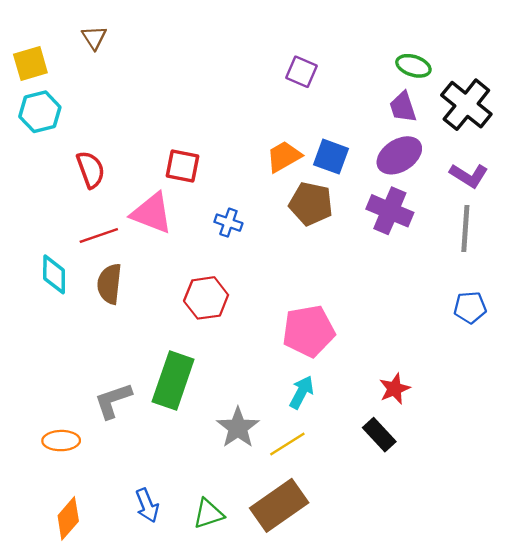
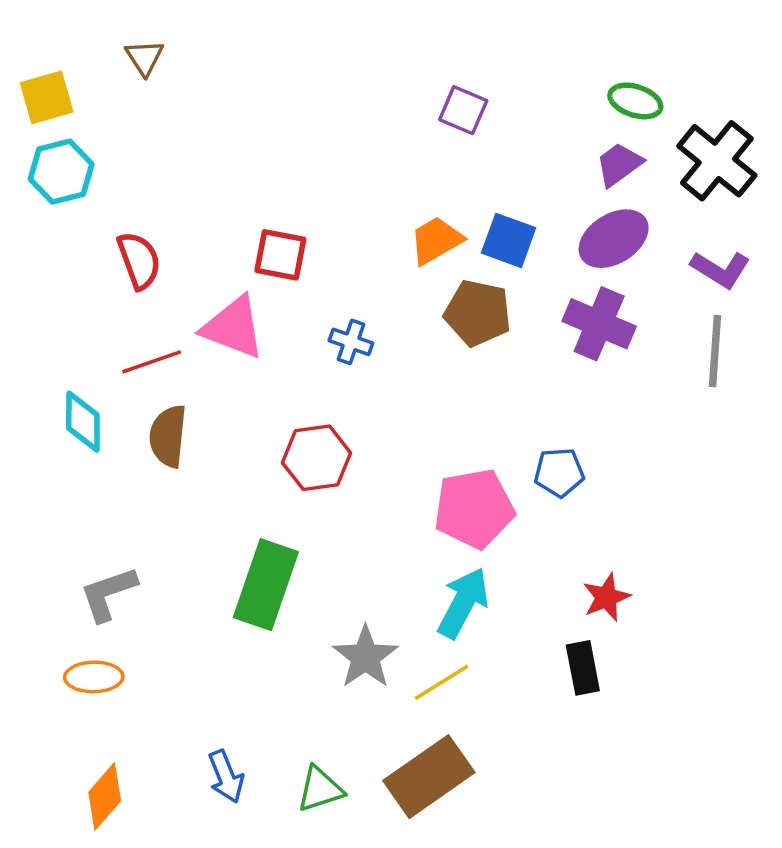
purple trapezoid: (403, 107) -> (619, 164), turned 72
blue pentagon: (470, 307) -> (559, 472), moved
cyan arrow: (302, 392) -> (463, 603), size x1.4
gray L-shape: (113, 401) -> (108, 594), moved
black rectangle: (379, 435) -> (583, 668), turned 32

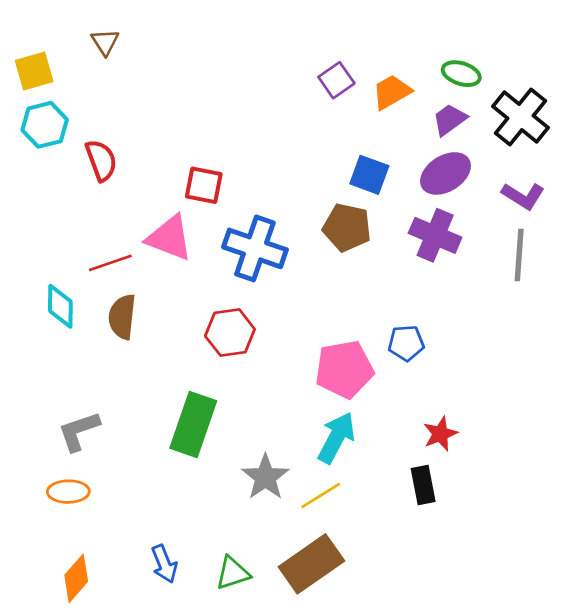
purple square: (463, 110) -> (336, 80), turned 32
orange trapezoid: (436, 240) -> (392, 92), moved
red semicircle: (139, 260) -> (101, 160), moved
blue cross: (351, 342) -> (255, 248), size x2.0

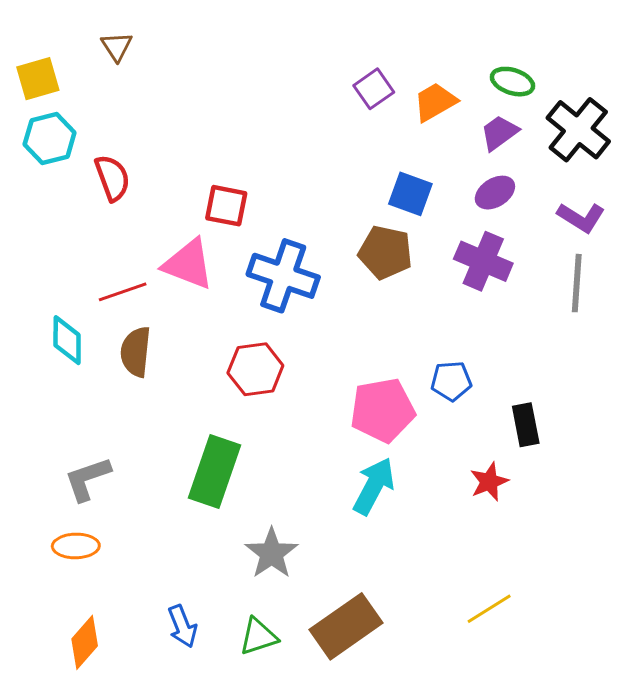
purple ellipse: (446, 173) -> (495, 193), size x0.7
gray star: (265, 477) -> (272, 553), moved
black rectangle: (423, 485) -> (526, 425), moved
yellow line: (321, 496) -> (489, 609), moved

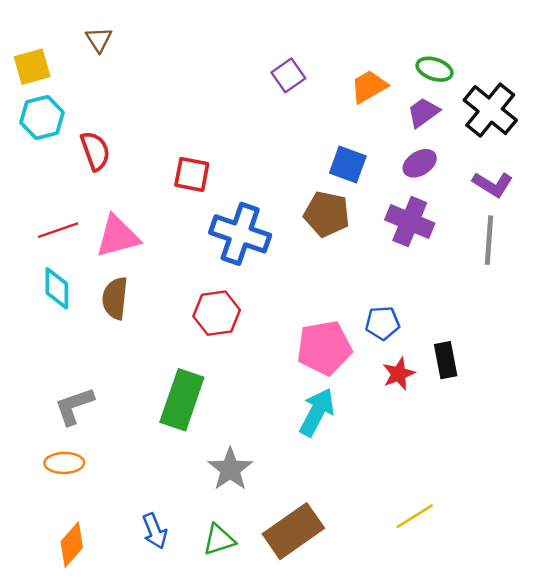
purple square: (374, 89) -> (288, 75), moved
pink triangle: (188, 264) -> (118, 236), moved, turned -36
red line: (123, 292) -> (58, 230), moved
red star: (489, 482) -> (399, 374), moved

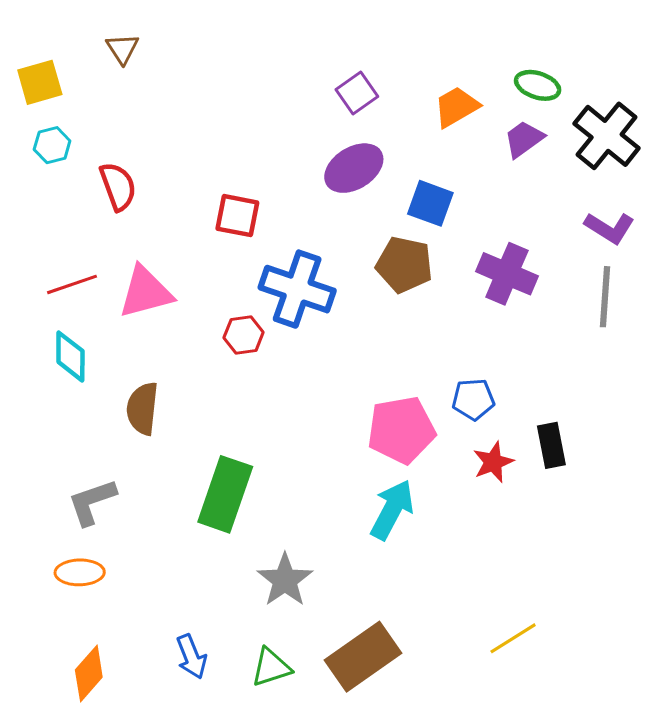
cyan hexagon: (42, 117) -> (52, 145), size x0.7
purple ellipse: (420, 163) -> (354, 168), moved, size x1.4
brown semicircle: (115, 298) -> (142, 409), moved
red hexagon: (217, 313) -> (244, 335), moved, size x0.7

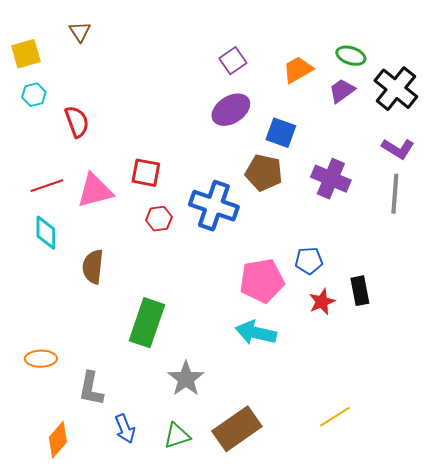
red square: (237, 216) -> (146, 173), moved
blue cross: (297, 289) -> (214, 206), moved
gray L-shape: (92, 502) -> (91, 389), moved, turned -60
cyan arrow: (392, 510) -> (256, 333), turned -105
orange ellipse: (80, 572) -> (41, 359), moved

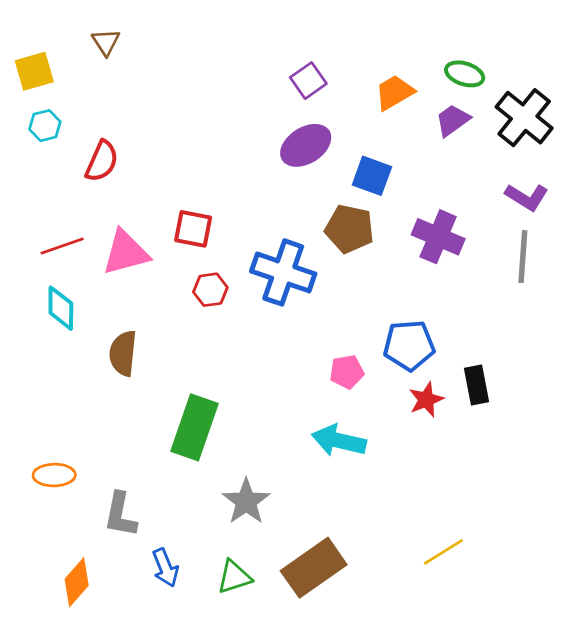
red semicircle: (77, 122) -> (102, 161), turned 44
blue pentagon: (309, 261) -> (409, 345), size x1.4
pink pentagon: (262, 281) -> (347, 372), size x0.6

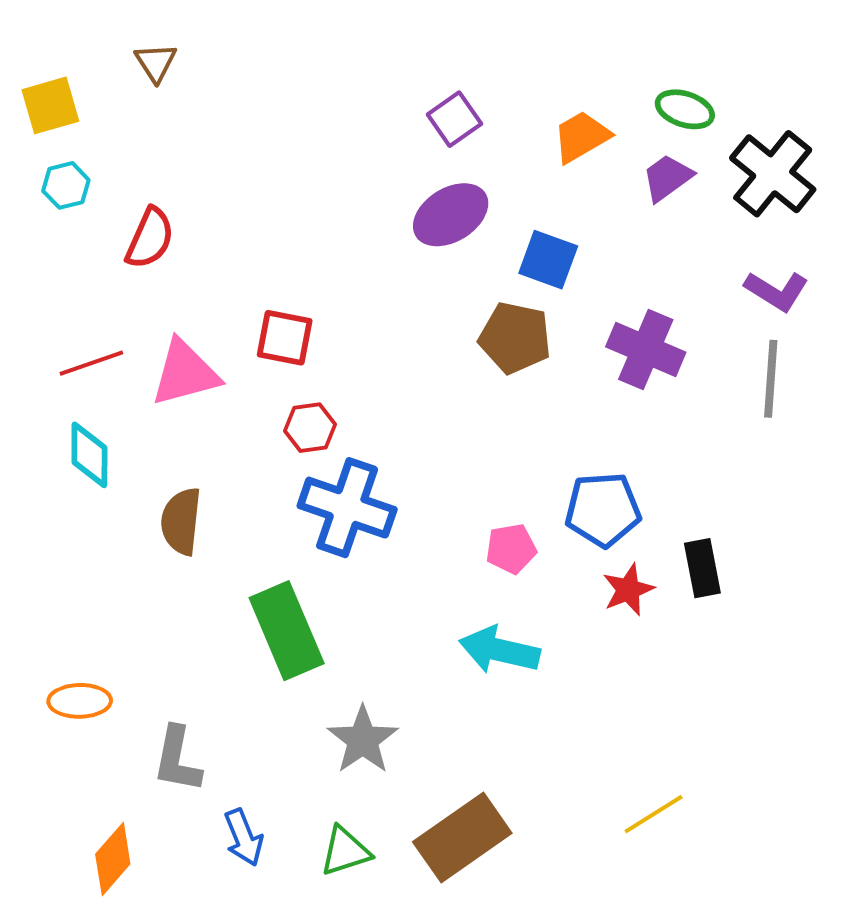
blue cross: (283, 272) -> (347, 508), moved
green rectangle: (195, 427) -> (287, 631), turned -42

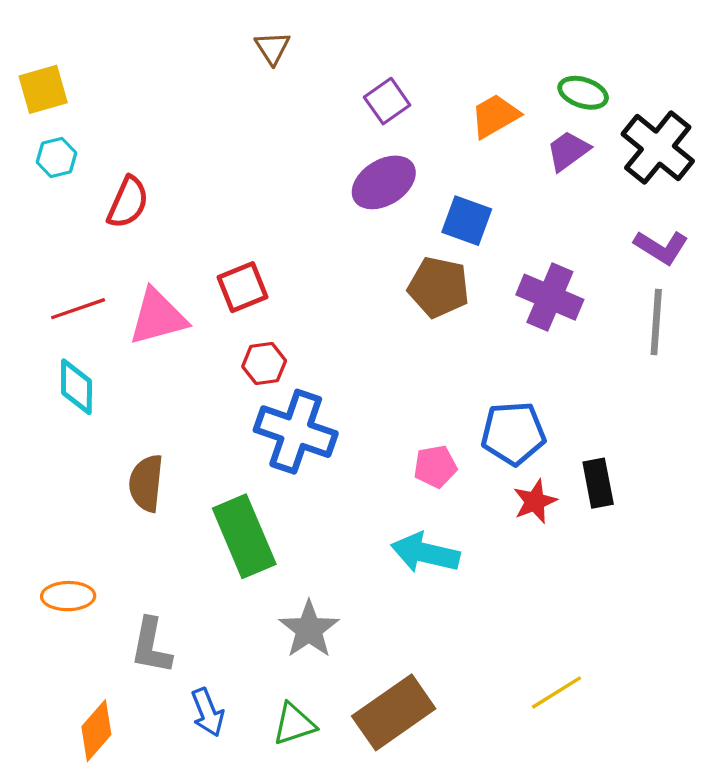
brown triangle: (156, 62) -> (272, 48), moved
red square: (285, 338) -> (243, 287), turned -33
brown semicircle: (181, 521) -> (146, 483), moved

